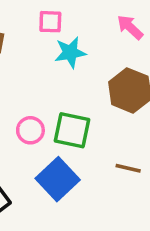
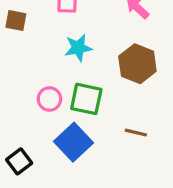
cyan star: (70, 52) -> (78, 48), moved

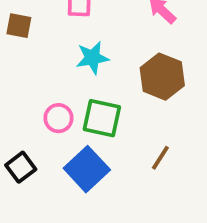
brown line: (136, 133) -> (160, 158), turned -70
black square: (19, 161) -> (21, 167), moved

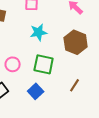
pink circle: (58, 118) -> (13, 64), moved
blue square: (87, 169) -> (36, 91), size x0.7

